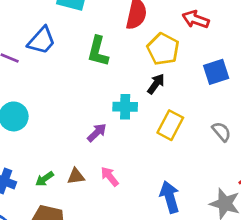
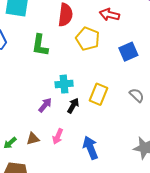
black arrow: (156, 84) -> (73, 106), moved
pink arrow: (110, 177) -> (58, 136), turned -112
blue arrow: (170, 197) -> (90, 148), moved

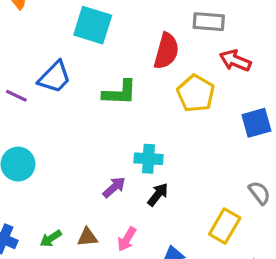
green L-shape: (40, 45) -> (120, 93), turned -105
yellow rectangle: (99, 94) -> (225, 226), moved

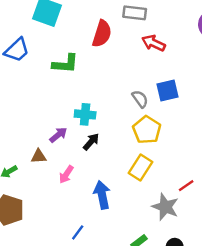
yellow pentagon: (196, 93) -> (147, 130), moved
gray semicircle: (259, 193) -> (140, 99), moved
brown triangle: (87, 237) -> (39, 156), moved

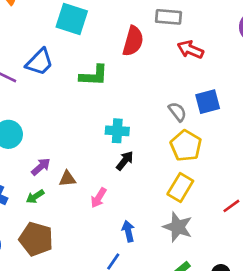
purple arrow: (58, 135) -> (41, 167), moved
blue arrow: (102, 195) -> (128, 231), moved, size x0.7
gray star: (165, 207) -> (178, 227), moved

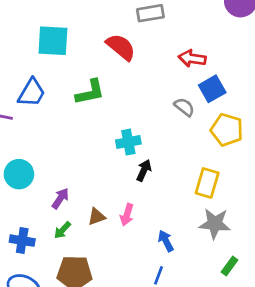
red semicircle: (133, 41) -> (121, 47), turned -52
red arrow: (190, 50) -> (192, 58), moved
yellow pentagon: (186, 146) -> (227, 130), moved
brown triangle: (67, 179) -> (97, 217), moved

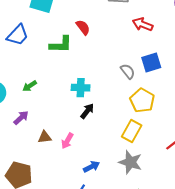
red semicircle: (121, 47) -> (83, 27), moved, size x0.7
red arrow: (192, 58) -> (143, 24), moved
yellow pentagon: (227, 130) -> (142, 101), moved
green arrow: (62, 230) -> (30, 86), moved
blue arrow: (166, 241) -> (91, 167), turned 77

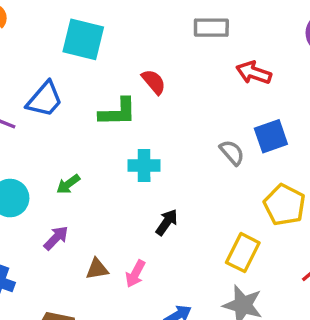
cyan cross: (81, 88) -> (144, 165), moved
yellow pentagon: (142, 101) -> (285, 205), moved

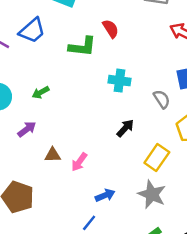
gray semicircle: (232, 152) -> (162, 99), moved
cyan cross: (144, 165) -> (119, 81), moved
black arrow: (167, 222) -> (125, 128), moved

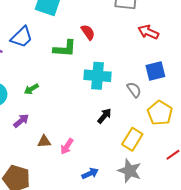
cyan cross: (119, 81) -> (98, 76), size x1.4

